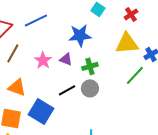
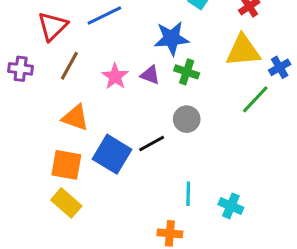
green cross: (90, 66) -> (187, 72), moved, turned 35
black line: (67, 90) -> (152, 144), moved

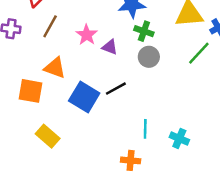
purple triangle: (150, 75) -> (110, 47), moved
gray circle: (187, 119) -> (149, 57), moved
orange square: (66, 165) -> (31, 91), moved

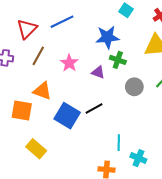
purple triangle: (110, 47) -> (98, 72), moved
gray circle: (149, 57) -> (134, 87), moved
cyan cross: (179, 139) -> (138, 158), moved

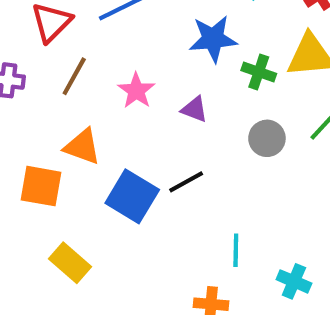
green cross: (118, 60) -> (259, 72), moved
cyan cross: (138, 158) -> (294, 281), moved

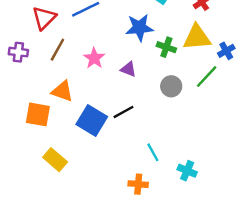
cyan line: (236, 250) -> (153, 152), turned -30

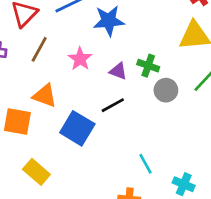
blue star: (139, 28) -> (109, 21), moved
green cross: (166, 47) -> (148, 66), moved
black line: (124, 112) -> (113, 105), moved

